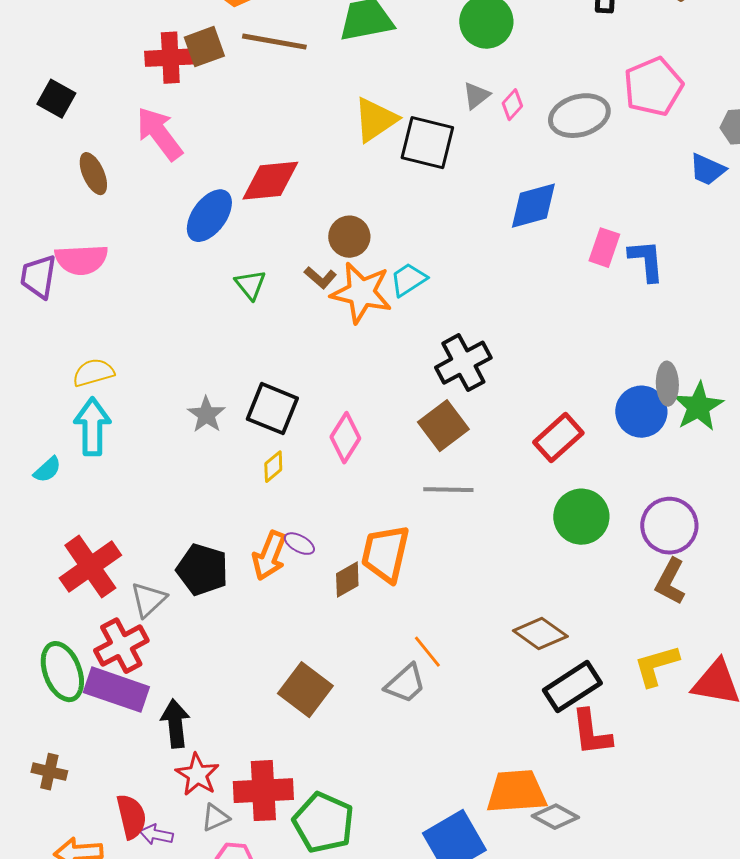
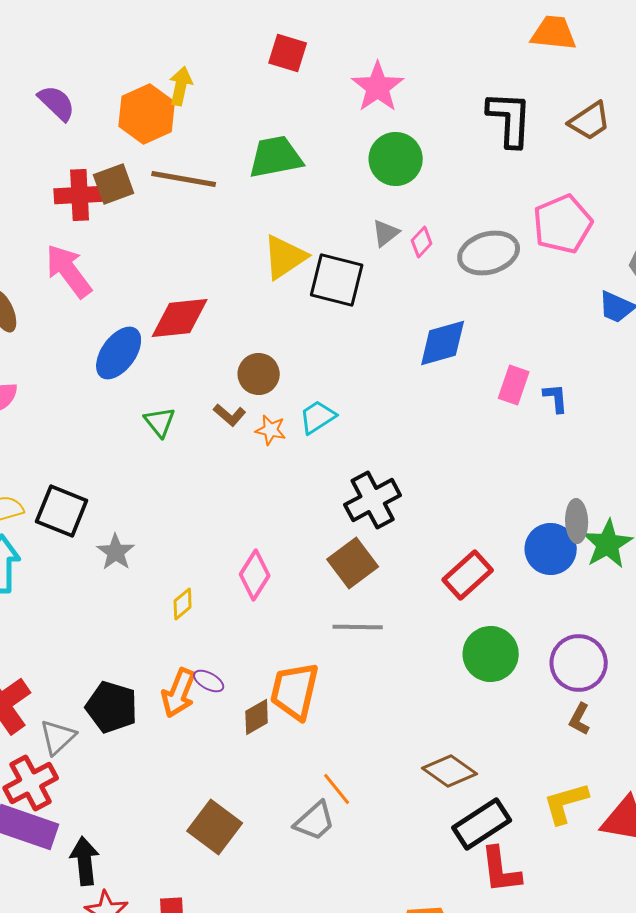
blue L-shape: (646, 261) -> (556, 398), size x0.7
orange star: (361, 293) -> (271, 430), size x0.5
black square: (272, 409) -> (62, 511), moved
brown L-shape: (670, 582) -> (580, 719), size x0.7

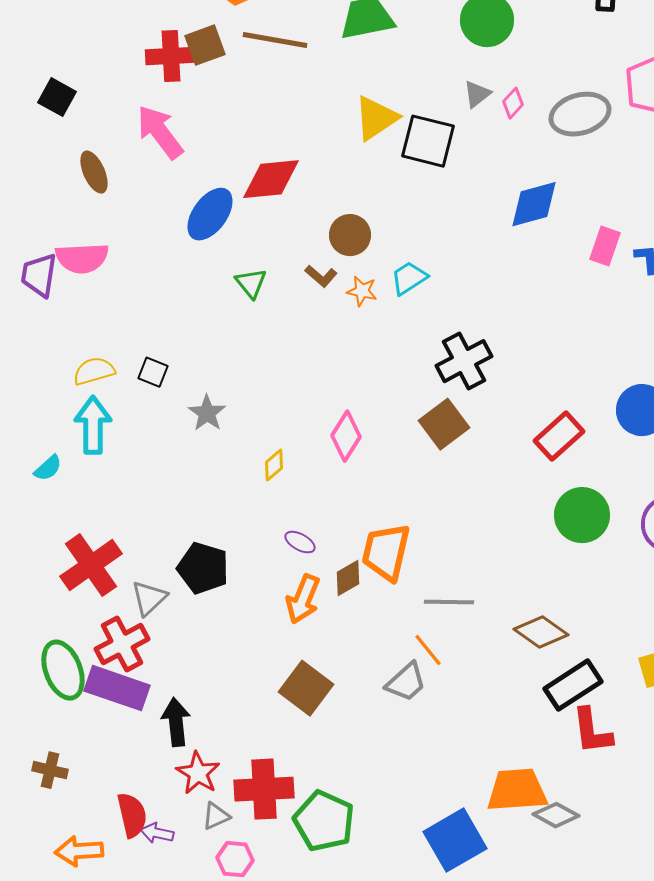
black square: (62, 511) -> (153, 372), size x0.6
gray line: (358, 627) -> (449, 602), moved
orange arrow: (179, 693) -> (303, 599), moved

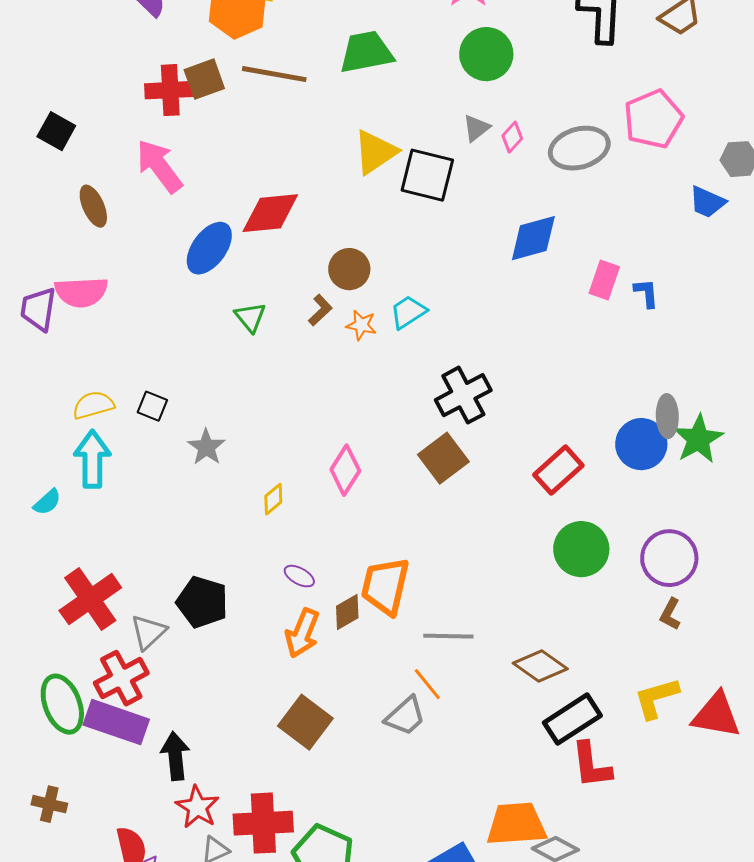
brown L-shape: (321, 276) -> (320, 310), turned -84

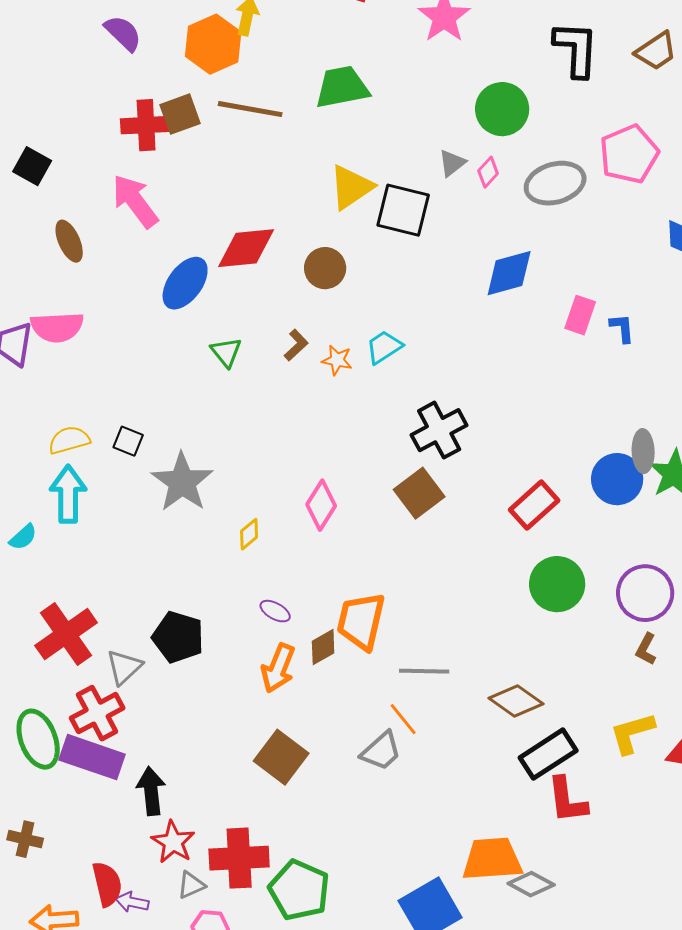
green circle: (486, 54) -> (502, 109), moved
brown circle: (349, 269) -> (325, 268), moved
gray star: (206, 447) -> (182, 482), size x1.6

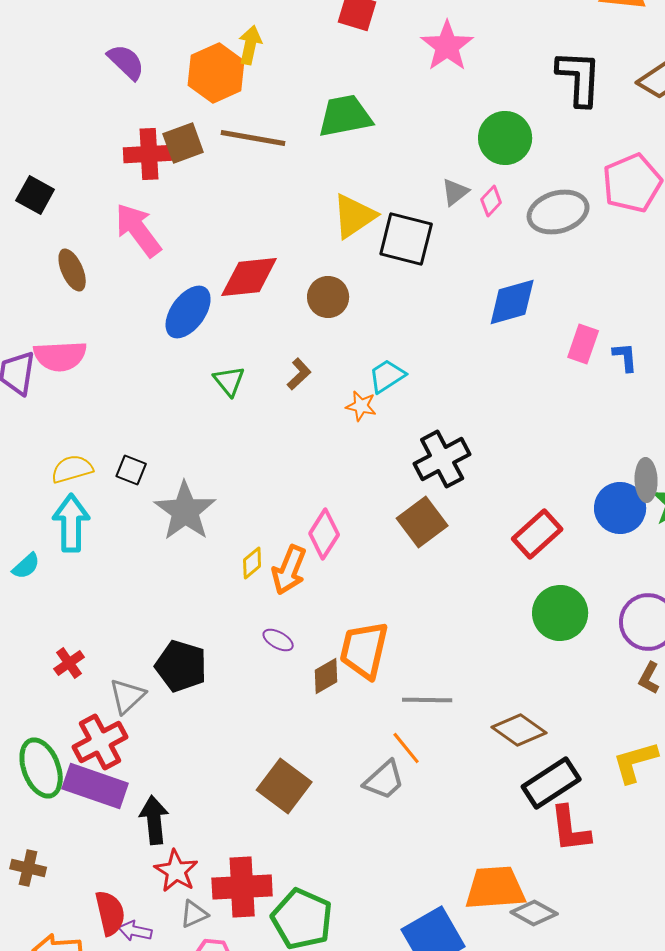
orange star: (337, 360) -> (361, 406), moved
red cross: (66, 634) -> (69, 663), size x0.5
orange arrow: (278, 668) -> (289, 570), moved

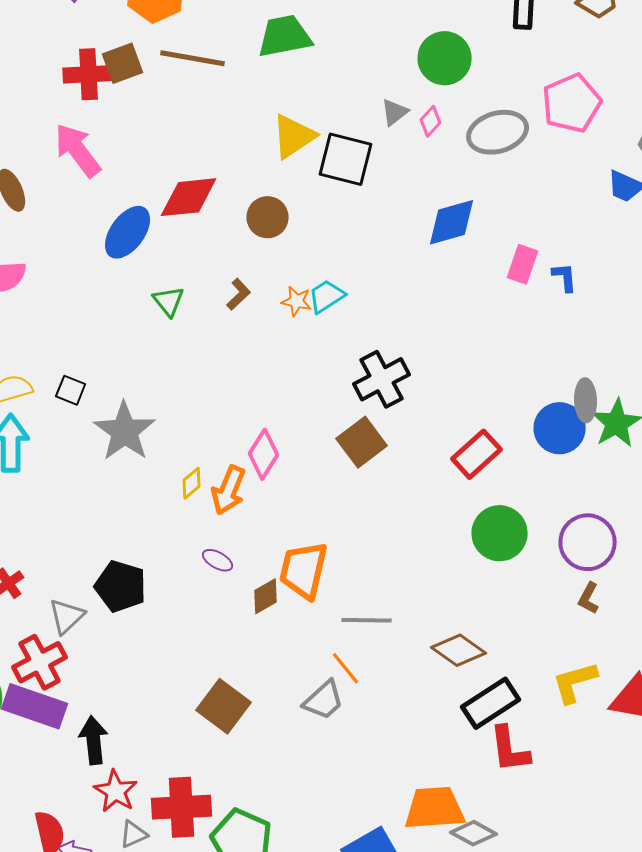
orange star: (361, 406) -> (297, 301), moved

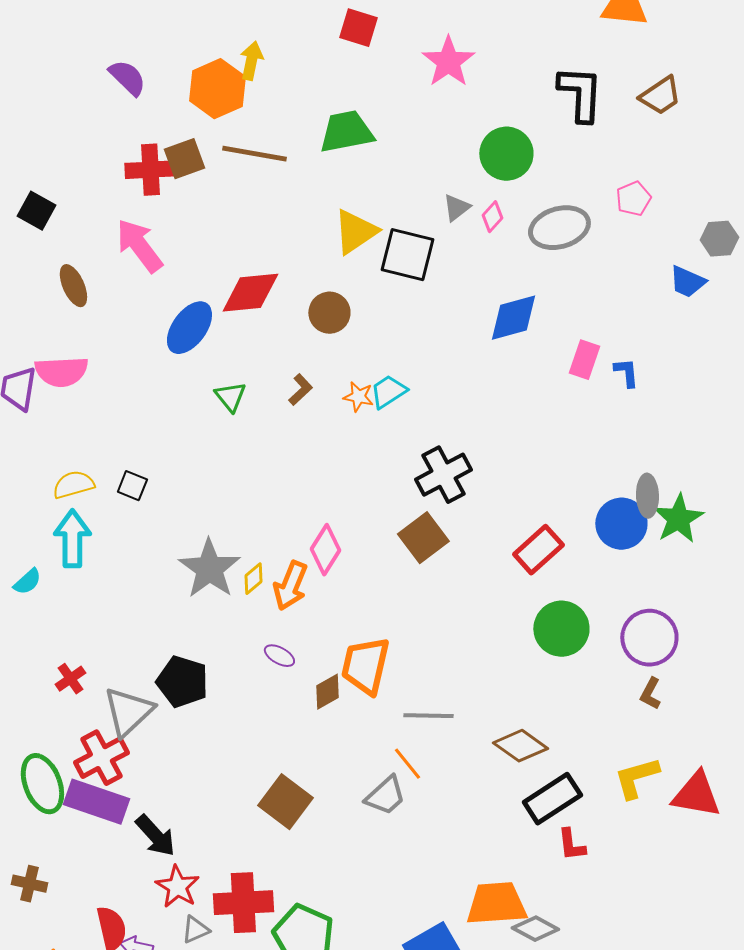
pink pentagon: (572, 103) -> (633, 199), size x0.6
gray star: (125, 431) -> (209, 569), moved
gray triangle: (67, 616) -> (128, 712), size x1.4
black arrow: (94, 740) -> (155, 836), turned 144
red L-shape: (510, 749) -> (571, 845), size x0.7

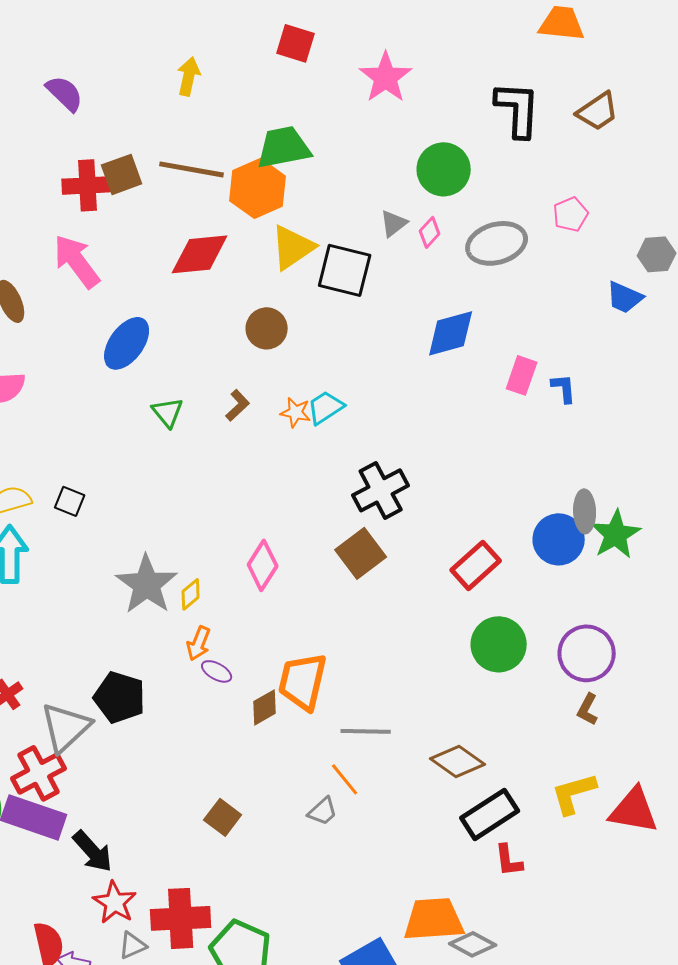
orange hexagon: (217, 89) -> (258, 188), moved
red diamond: (250, 293) -> (200, 254), moved
orange arrow: (290, 586) -> (199, 643), moved, size x0.7
gray trapezoid: (385, 796) -> (323, 811), size x0.7
brown square: (285, 802) -> (223, 817), size x0.7

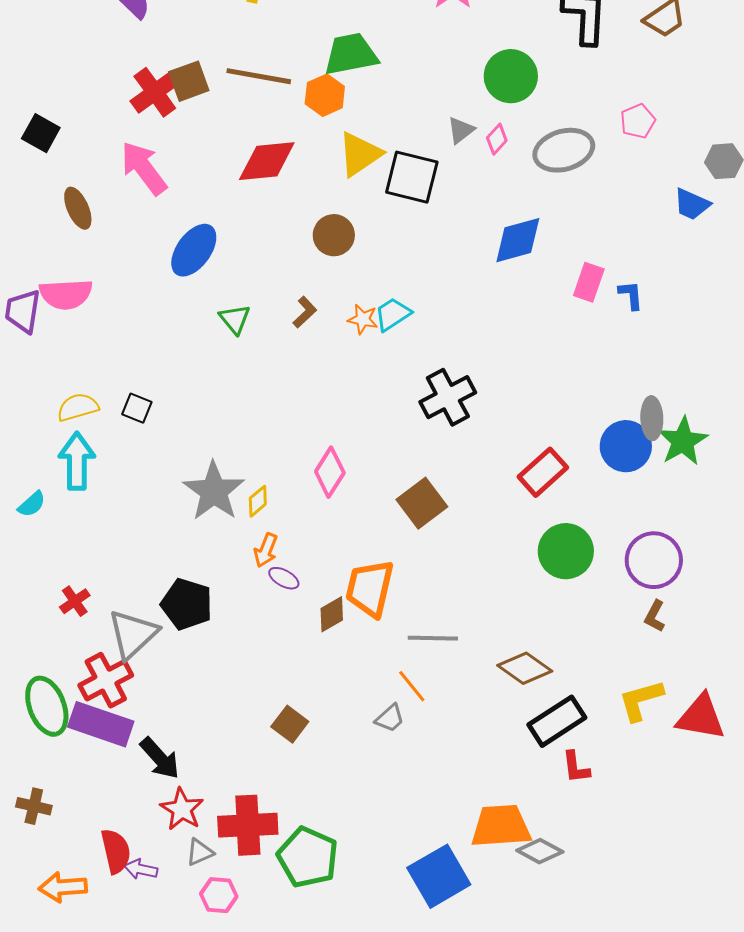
red cross: (88, 185) -> (155, 92), turned -33
orange hexagon: (258, 188) -> (325, 95), size x0.7
brown square: (361, 553) -> (422, 503), moved

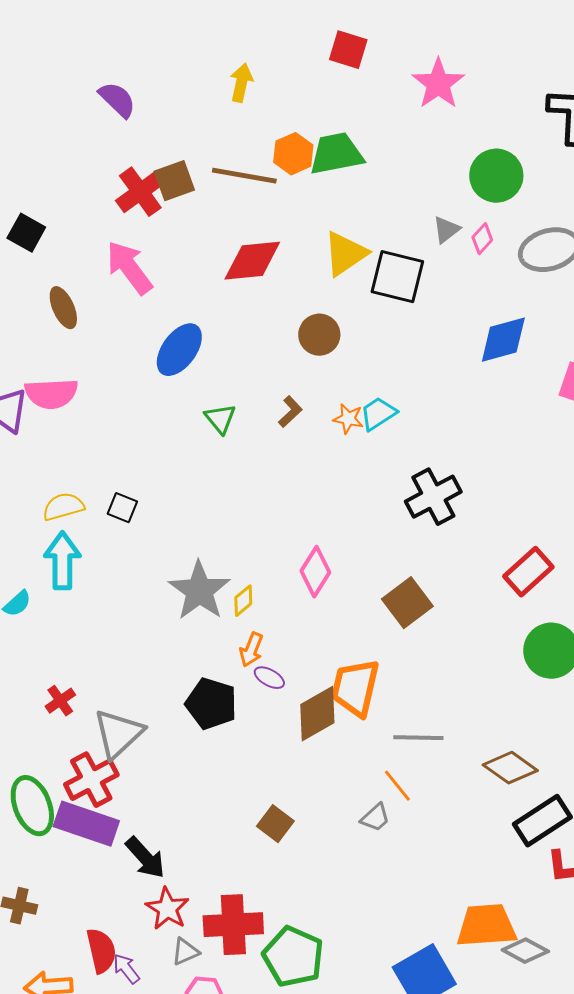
orange hexagon: (325, 95) -> (293, 154), moved
black pentagon: (187, 604) -> (211, 704), moved
brown diamond: (332, 614) -> (317, 714), size x1.5
purple arrow: (141, 869) -> (126, 969), turned 40

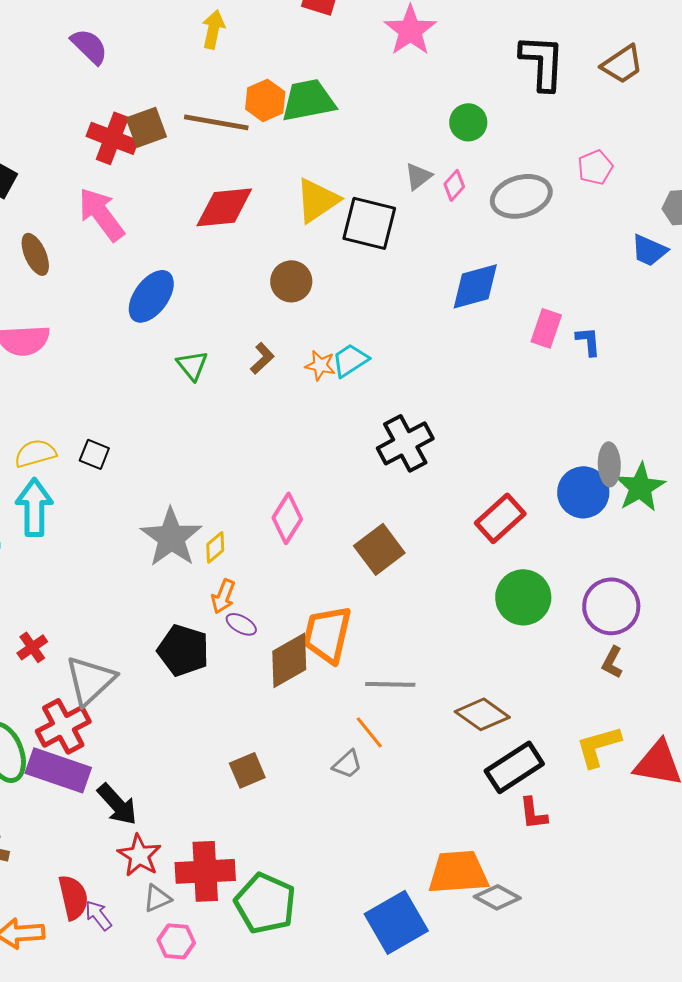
green circle: (496, 176) -> (468, 122), size x0.7
red cross: (140, 192) -> (112, 138), turned -33
brown square: (275, 824) -> (247, 770), turned 30

